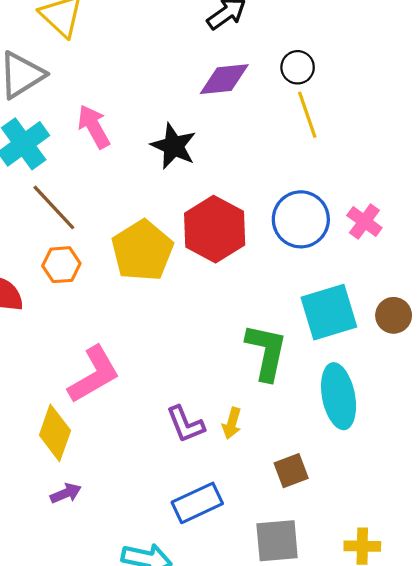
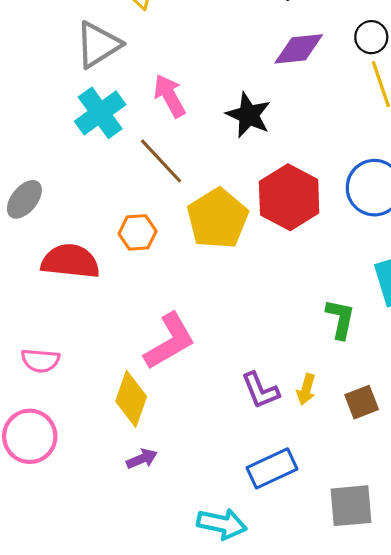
brown line: (54, 207) -> (161, 161), moved
green L-shape: (266, 352) -> (340, 319), size x0.7
brown square: (291, 471) -> (362, 402), moved

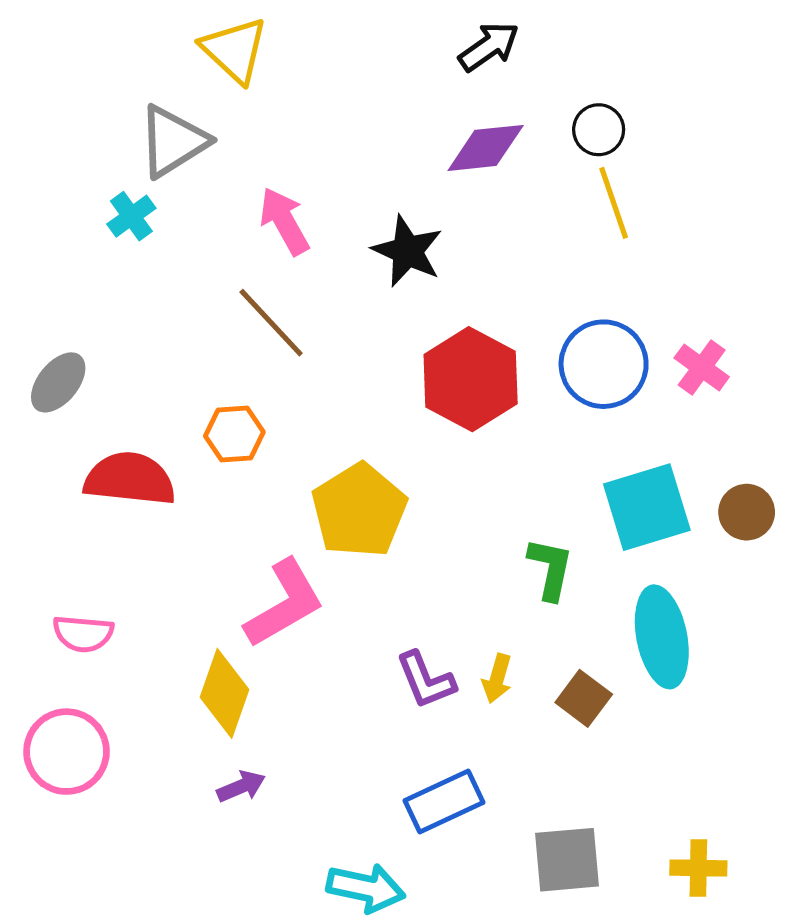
cyan cross: (100, 113) -> (131, 216), moved, size x0.6
yellow pentagon: (218, 219) -> (359, 510), moved
brown square: (362, 402) -> (584, 698), turned -32

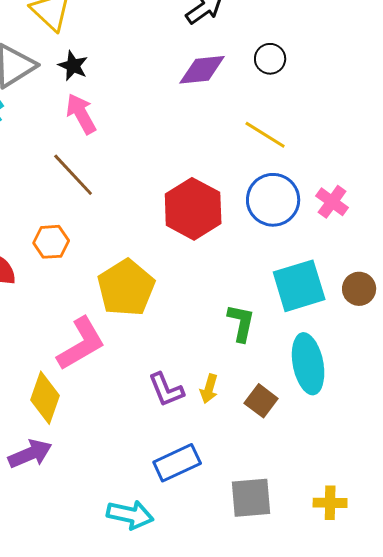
yellow line: (614, 203) -> (265, 135), moved, turned -39
black star: (407, 251) -> (73, 66), moved, size x0.7
purple arrow: (241, 787) -> (30, 454), moved, size x1.5

